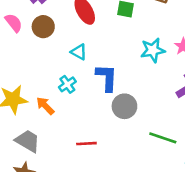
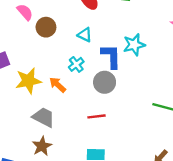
brown circle: (43, 27) -> (46, 27), moved
cyan star: (153, 50) -> (134, 45), moved
gray circle: (124, 106) -> (105, 82), moved

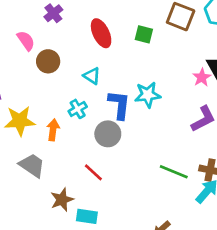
orange arrow: (58, 85) -> (53, 130), turned 48
red line: (96, 116) -> (93, 172), turned 42
brown star: (42, 146) -> (62, 200), moved

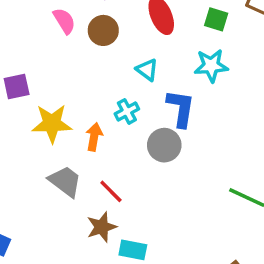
brown circle: (48, 61) -> (103, 30), moved
cyan star: (148, 95) -> (211, 66), moved
red line: (93, 172) -> (111, 191), moved

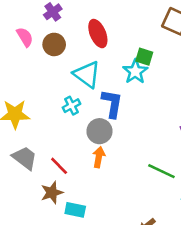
green square: (216, 19) -> (144, 57), moved
cyan star: (211, 66) -> (135, 72), turned -30
cyan triangle: (147, 70) -> (87, 74), size x1.6
orange arrow: (94, 137) -> (99, 157), moved

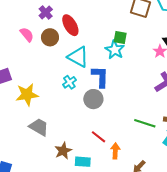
red ellipse: (98, 34) -> (70, 25), moved
orange arrow: (99, 157) -> (115, 151), moved
red line: (59, 166) -> (98, 137), moved

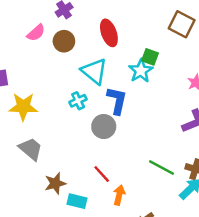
red ellipse: (70, 25) -> (109, 33), moved
pink semicircle: (27, 35) -> (36, 33), turned 77

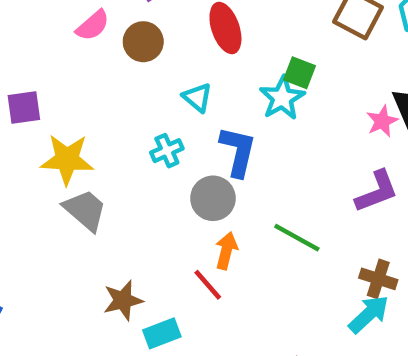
cyan triangle: (94, 71) -> (197, 97), size x0.6
gray trapezoid: (31, 149) -> (85, 210), moved
green line: (162, 168) -> (297, 238), moved
orange arrow: (119, 195) -> (226, 251), moved
cyan rectangle: (77, 201) -> (162, 333), turned -36

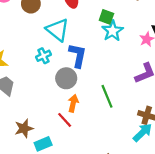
cyan triangle: (197, 97) -> (58, 30), size x1.6
cyan star: (282, 98) -> (113, 31), moved
green line: (297, 238) -> (107, 96), turned 40

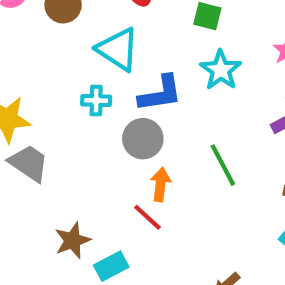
cyan star: (113, 31) -> (221, 70), moved
blue L-shape: (78, 55) -> (160, 94), turned 75
cyan cross: (43, 56) -> (96, 100), turned 32

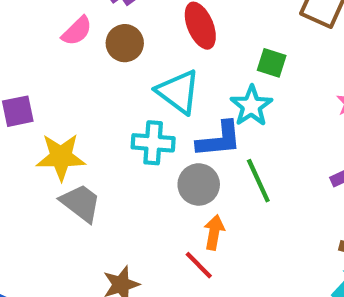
cyan star: (221, 70) -> (251, 106), moved
cyan cross: (96, 100) -> (153, 143), size x1.4
green line: (223, 165) -> (258, 181), moved

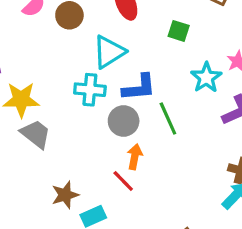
cyan triangle: (178, 92) -> (109, 52), turned 51
cyan star: (251, 106) -> (206, 78), moved

